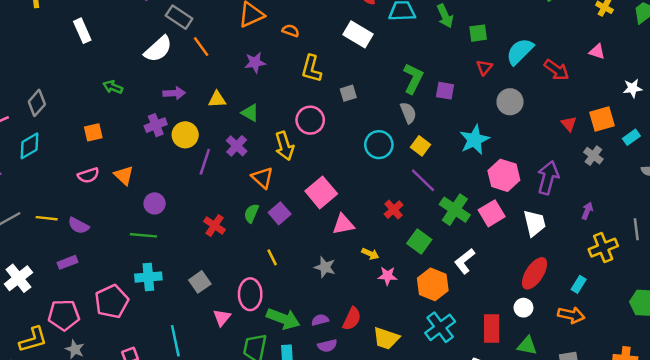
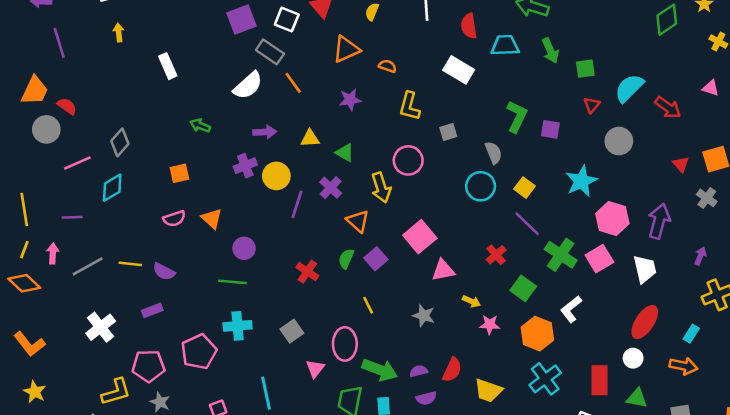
gray semicircle: (408, 113) -> (493, 153), moved

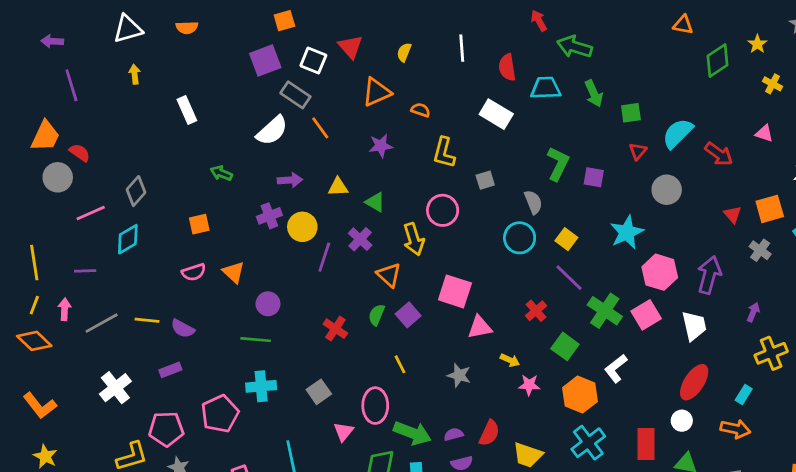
pink square: (420, 237) -> (455, 291), turned -32

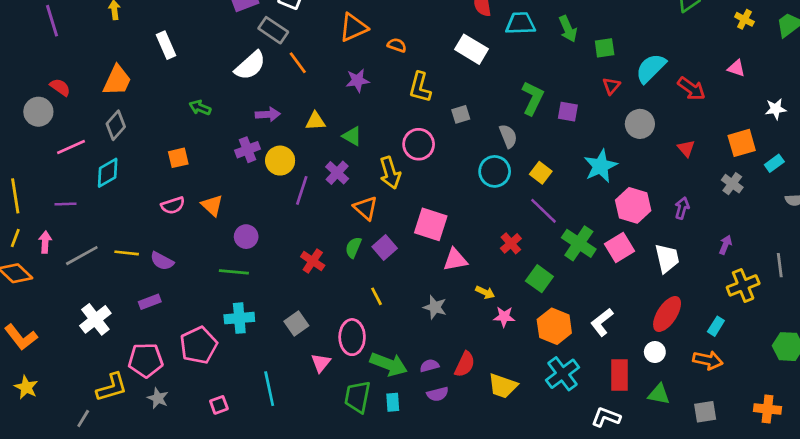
orange trapezoid: (45, 136) -> (117, 80), moved
red triangle: (733, 214) -> (686, 148), moved
purple arrow: (709, 275) -> (682, 208), size x0.6
white L-shape: (616, 368) -> (602, 322), moved

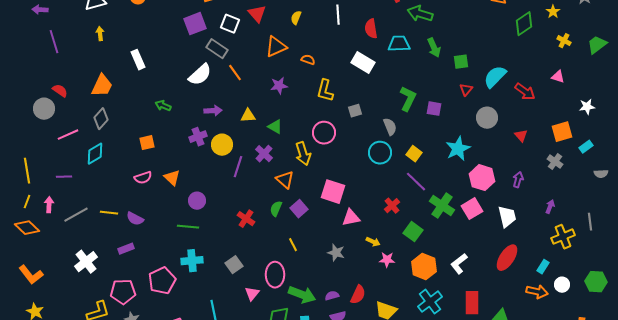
white circle: (655, 352) -> (562, 285), moved

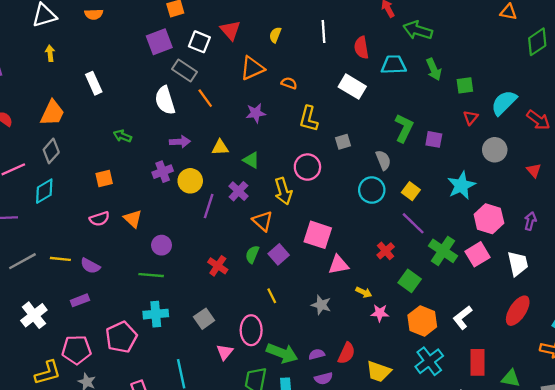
white semicircle: (200, 75) -> (165, 100), turned 115

